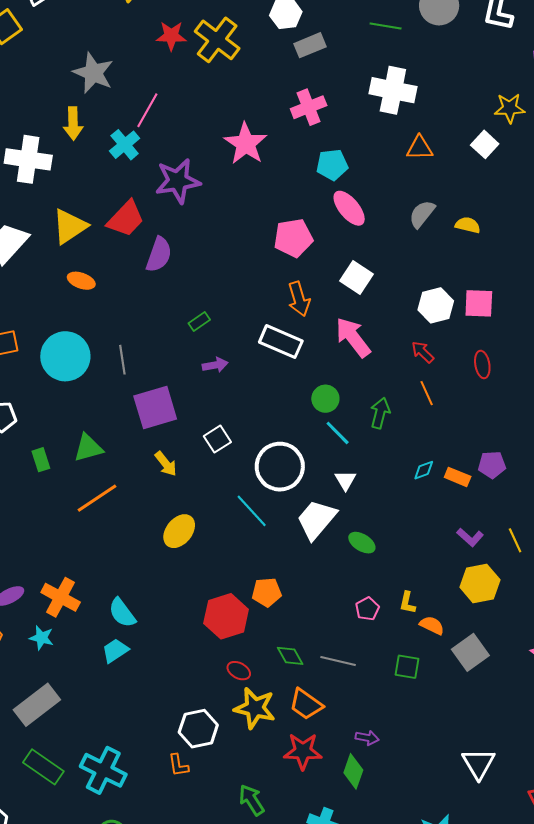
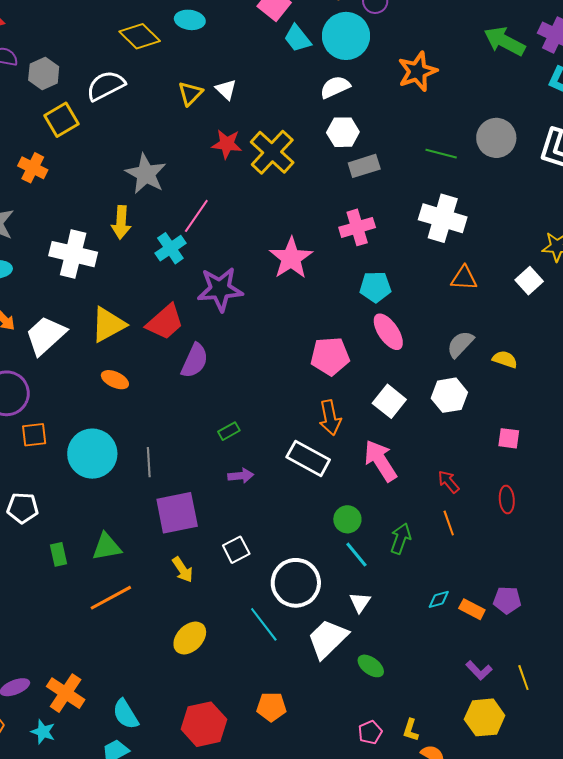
pink square: (479, 303) -> (509, 438), size x0.7
white hexagon: (436, 305) -> (449, 395), moved
red hexagon: (226, 616) -> (204, 724), moved

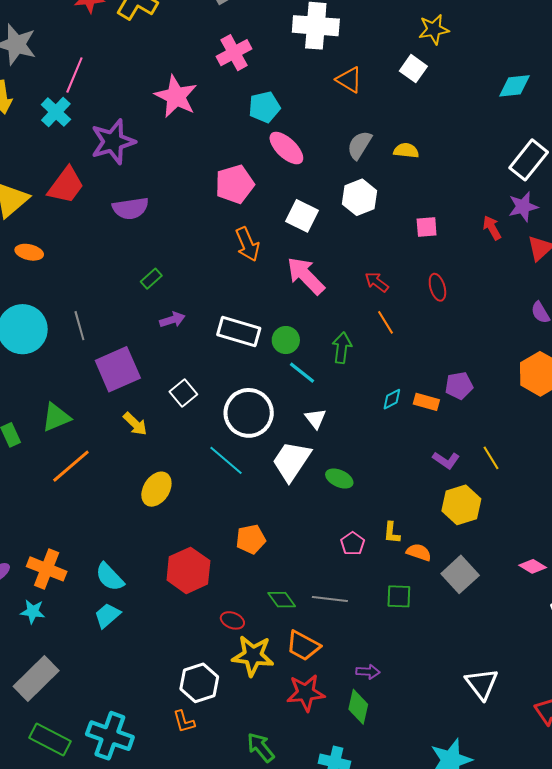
orange triangle: (464, 278) -> (349, 80), turned 40
purple semicircle: (195, 361) -> (130, 208), moved, turned 69
white rectangle: (308, 458) -> (239, 331), moved

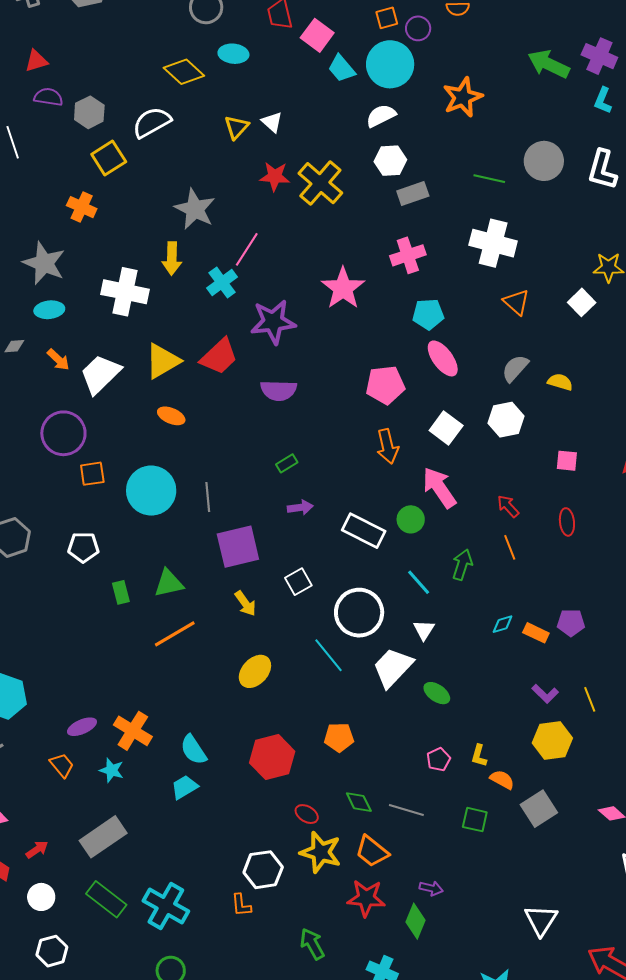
green circle: (286, 340) -> (411, 519), moved

